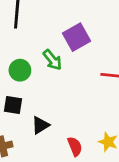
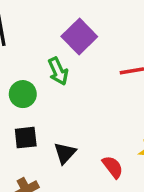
green arrow: (52, 60) -> (58, 71), turned 30

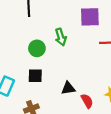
purple square: (79, 37) -> (90, 17), moved, turned 35
black triangle: (65, 153) -> (68, 88), moved, turned 32

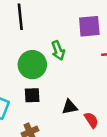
green circle: (37, 48) -> (32, 65), size x1.5

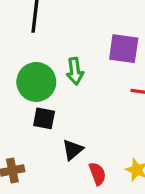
black square: (32, 95) -> (44, 118), moved
black triangle: (70, 107) -> (73, 150), turned -42

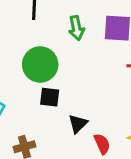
green arrow: (75, 71) -> (76, 28), moved

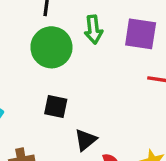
green circle: (40, 65) -> (51, 47), moved

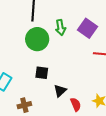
purple square: (141, 34) -> (88, 28), turned 30

